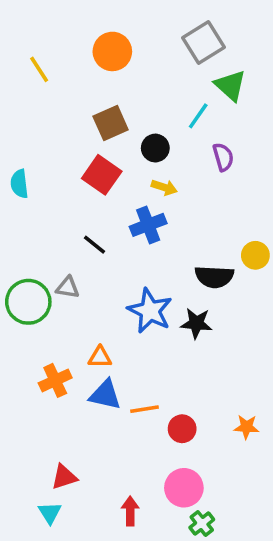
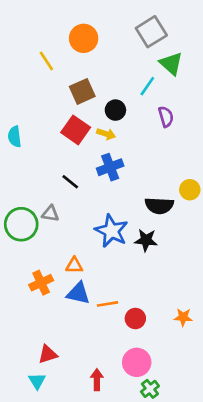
yellow line: (39, 69) -> (46, 61), moved
yellow arrow: (164, 187) -> (106, 134), moved

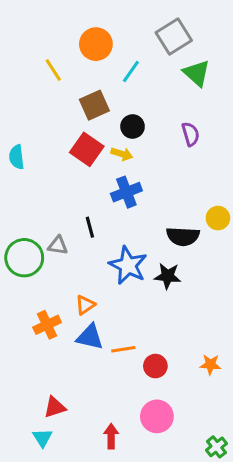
cyan line: (147, 86) -> (131, 72), moved
black line: (70, 182) -> (90, 227), moved, turned 36
orange triangle: (74, 265) -> (85, 305), turned -36
green cross: (150, 389) -> (216, 447), moved

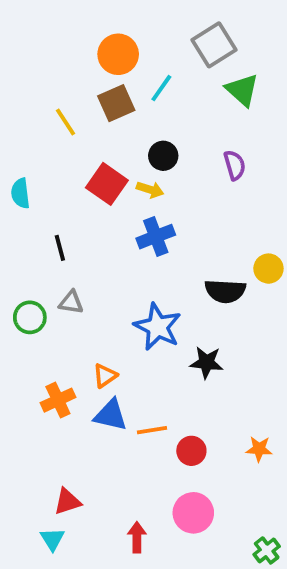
yellow line: (53, 70) -> (66, 122), moved
brown square: (94, 105) -> (116, 103), moved
black line: (90, 227) -> (60, 248), moved
green circle: (24, 258) -> (30, 317), size x0.7
black star: (168, 276) -> (206, 362), moved

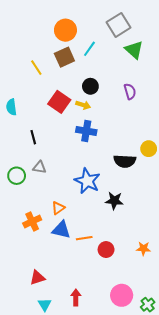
blue cross: (156, 237) -> (86, 131), turned 30
pink circle: (193, 513) -> (122, 295), moved
cyan triangle: (52, 539) -> (45, 305), moved

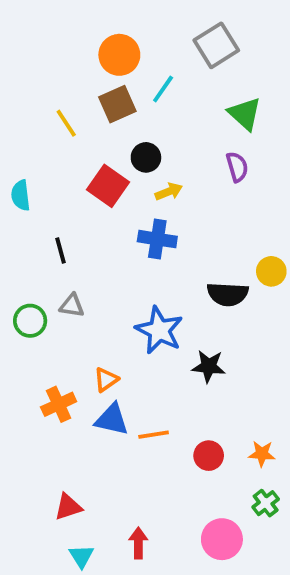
green triangle: (134, 50) -> (245, 114), moved
black circle: (90, 86) -> (146, 157), moved
yellow arrow: (83, 105) -> (169, 192), moved, turned -40
red circle: (106, 250) -> (209, 456), moved
green cross: (148, 305) -> (266, 503), moved

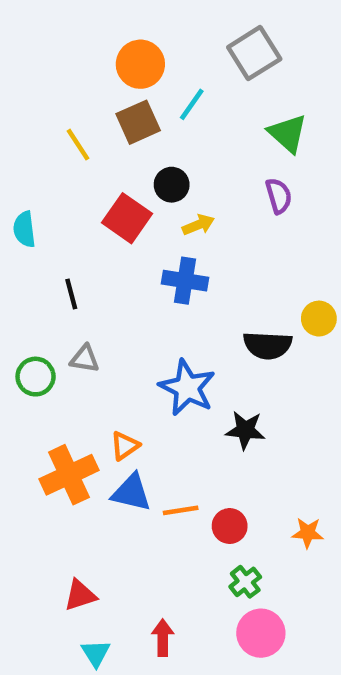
orange cross: (59, 404) -> (69, 475), size x1.4
red circle: (209, 456) -> (230, 526), moved
green cross: (266, 503) -> (245, 582), moved

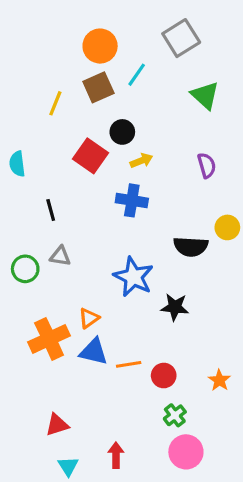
yellow line: (78, 145) -> (55, 103), turned 55
purple semicircle: (279, 196) -> (207, 165), moved
orange star: (308, 533) -> (219, 380), turned 30

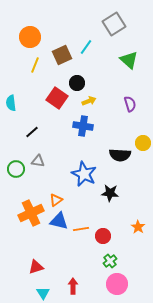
orange circle: (100, 46) -> (30, 37), moved
black line: (51, 210) -> (32, 132), turned 64
orange star: (219, 380) -> (138, 227), moved

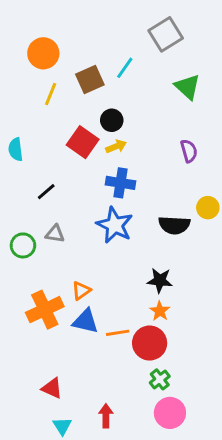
yellow arrow: (89, 101) -> (116, 146), moved
blue star: (84, 174) -> (115, 225), moved
orange star: (138, 227) -> (160, 311), moved
red circle: (103, 236) -> (150, 343), size x1.5
red triangle: (36, 267) -> (52, 388), turned 42

